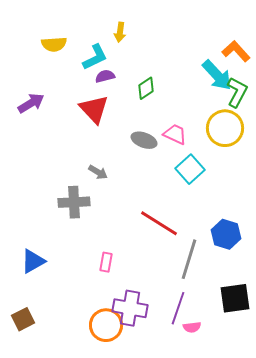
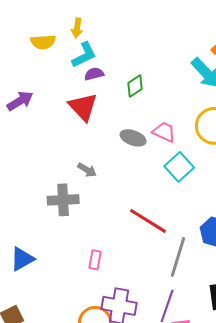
yellow arrow: (120, 32) -> (77, 28), moved

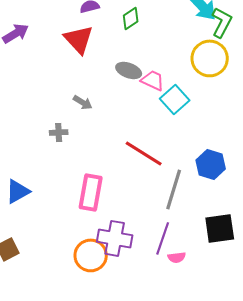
pink trapezoid: (164, 132) -> (153, 80), moved
gray cross: (63, 200) -> (59, 132), size x0.6
pink rectangle: (95, 260) -> (91, 192), size x1.8

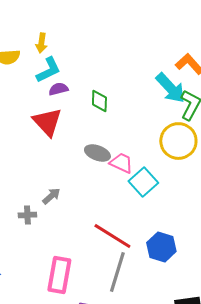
green diamond: (131, 18) -> (99, 101), turned -55
gray arrow: (83, 102) -> (51, 196), moved, turned -72
blue hexagon: (211, 164) -> (161, 247), moved
gray line: (174, 189) -> (117, 272), moved

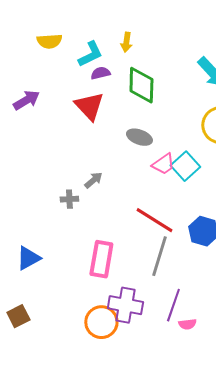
yellow arrow: (41, 43) -> (126, 42), moved
green diamond: (99, 101) -> (141, 85), size x1.6
pink trapezoid: (121, 163) -> (163, 164), moved, turned 120

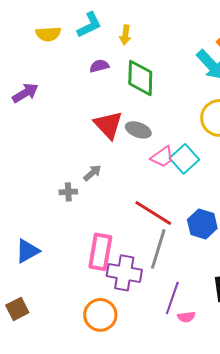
cyan L-shape: (90, 54) -> (89, 25), moved
red triangle: (89, 106) -> (108, 125), moved
purple cross: (125, 305) -> (124, 273), moved

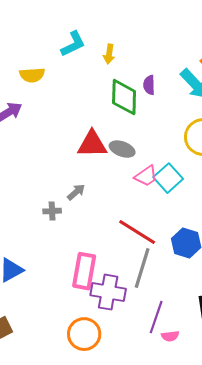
yellow semicircle: (48, 34) -> (32, 75), moved
purple semicircle: (99, 66) -> (149, 85), moved, turned -78
red triangle: (108, 125) -> (92, 144), turned -48

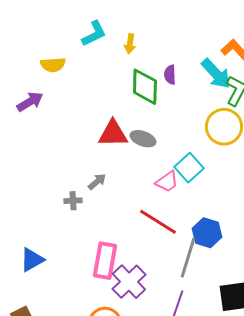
pink trapezoid: (146, 176) -> (167, 182), moved
gray line: (142, 268) -> (188, 258), moved
purple cross: (108, 292) -> (129, 282), turned 36

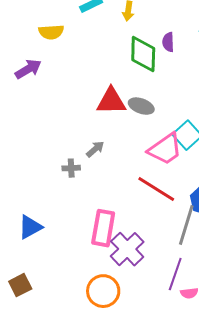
pink trapezoid: (167, 182) -> (165, 149), size x1.5

